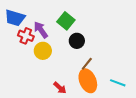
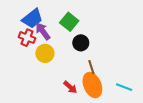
blue trapezoid: (15, 18) -> (32, 19), moved, turned -55
brown line: (87, 64) -> (91, 67), turned -56
red arrow: (60, 88) -> (70, 87), moved

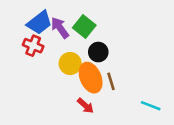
purple arrow: (43, 31) -> (60, 28), moved
yellow circle: (45, 53) -> (70, 64), moved
orange ellipse: (92, 85) -> (91, 78), moved

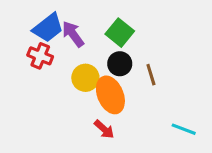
green square: (84, 26) -> (120, 33), moved
brown line: (111, 81) -> (151, 75), moved

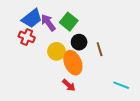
green square: (120, 33) -> (69, 22), moved

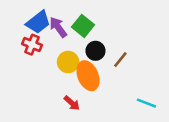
brown line: (100, 49) -> (120, 60), turned 56
red arrow: (69, 85) -> (72, 103), moved

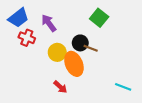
blue trapezoid: (38, 22) -> (18, 18), moved
green square: (83, 26) -> (99, 18), moved
brown line: (120, 60) -> (91, 48), moved, turned 72

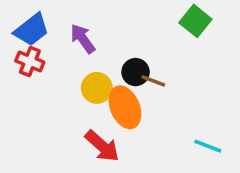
green square: (99, 18) -> (195, 21), moved
red cross: (27, 38) -> (30, 61), moved
red arrow: (60, 87) -> (102, 146), size x1.5

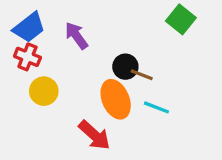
yellow circle: (97, 88) -> (44, 91), moved
cyan line: (208, 146) -> (156, 107), moved

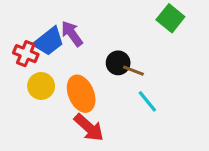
blue trapezoid: (29, 27) -> (49, 41), moved
orange ellipse: (116, 99) -> (81, 94), moved
cyan line: (156, 107) -> (147, 101), turned 30

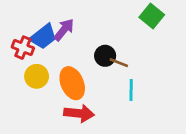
purple arrow: (72, 34) -> (64, 30), turned 75
cyan line: (147, 101) -> (131, 90), turned 40
red arrow: (89, 128) -> (79, 113), turned -36

